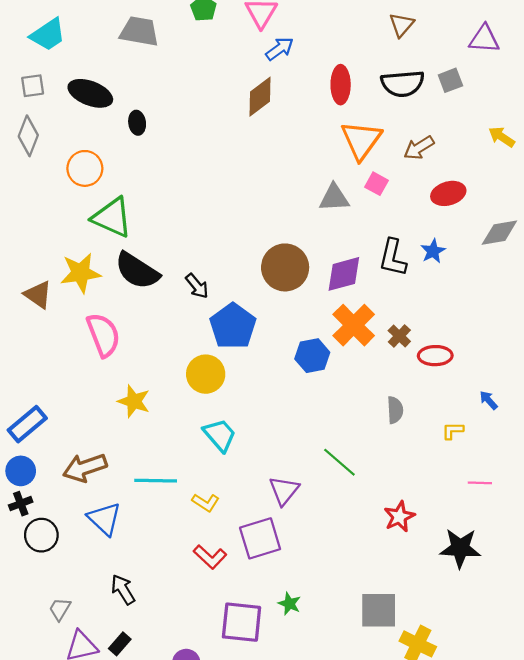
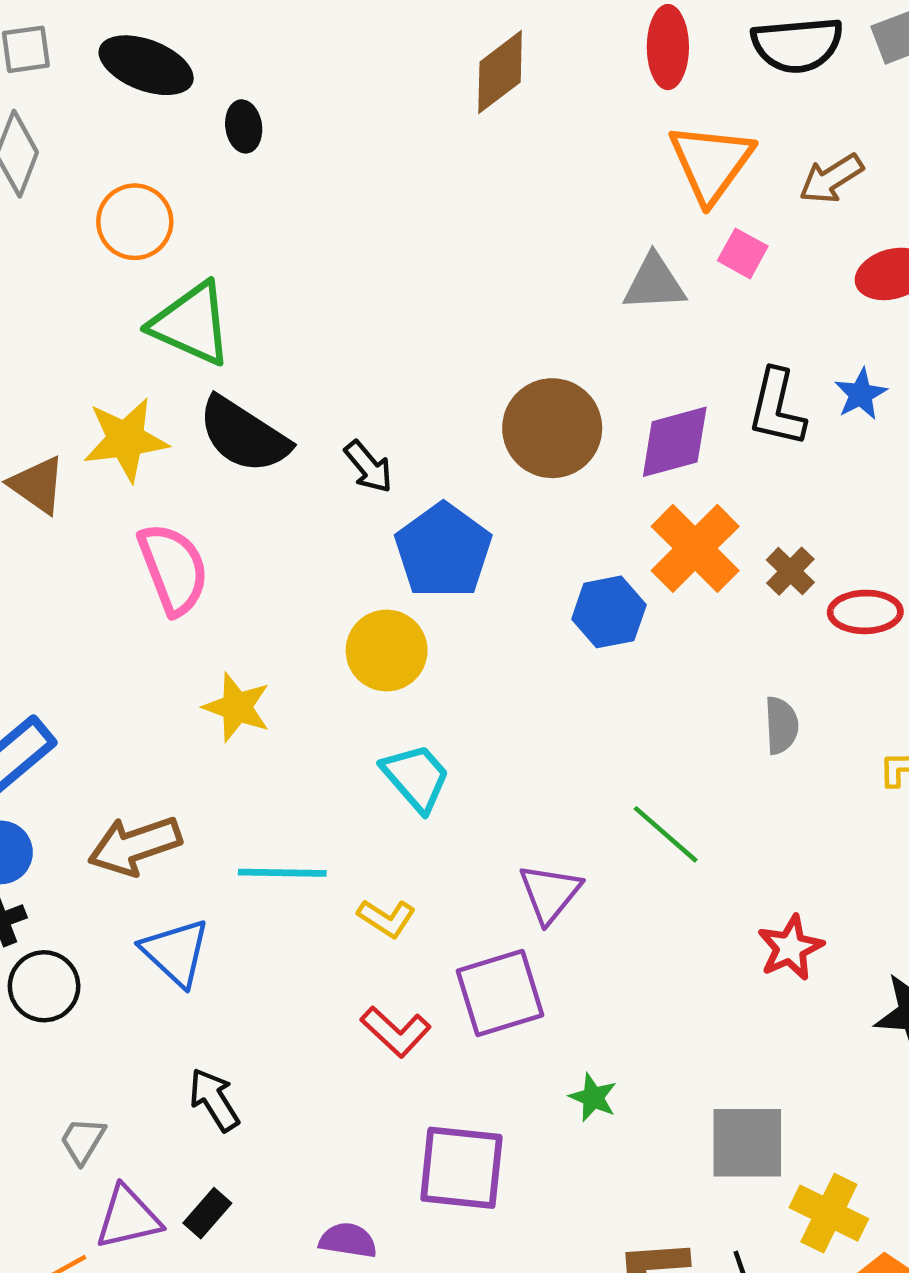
green star: (289, 604) -> (593, 1097), moved

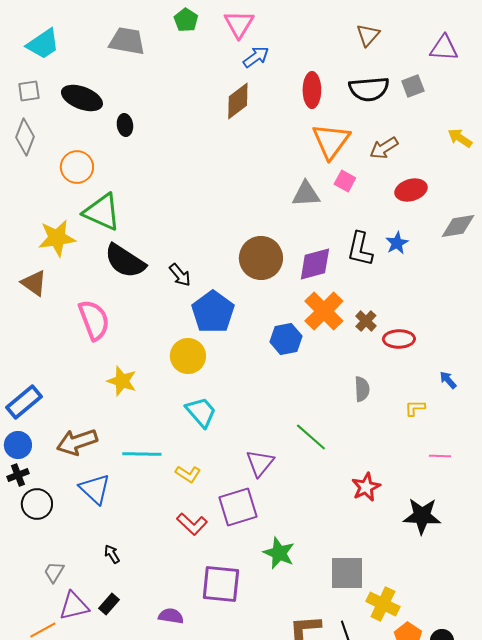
yellow star: (126, 440) -> (57, 238), moved
green star: (593, 1097) -> (279, 553), size x1.5
black arrow: (214, 1100) -> (112, 554), size x0.7

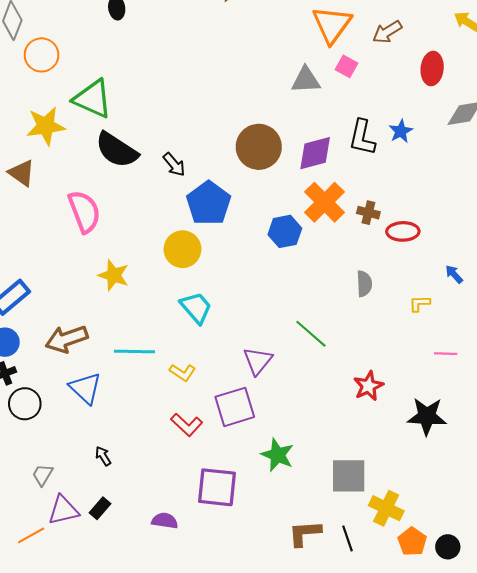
orange circle: (77, 167) -> (42, 55), moved
red ellipse: (411, 190) -> (432, 69), moved, turned -68
brown cross: (366, 321) -> (368, 213), turned -30

